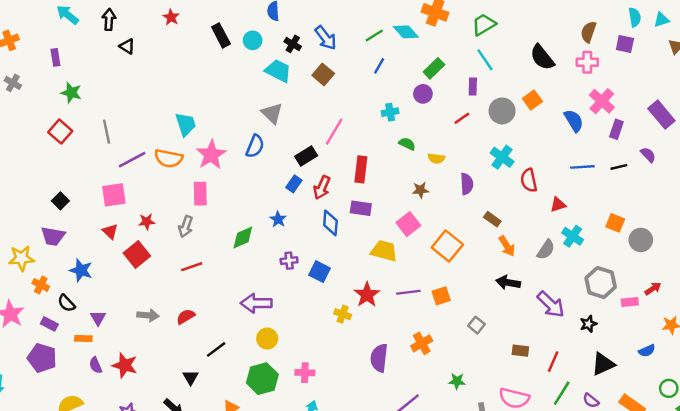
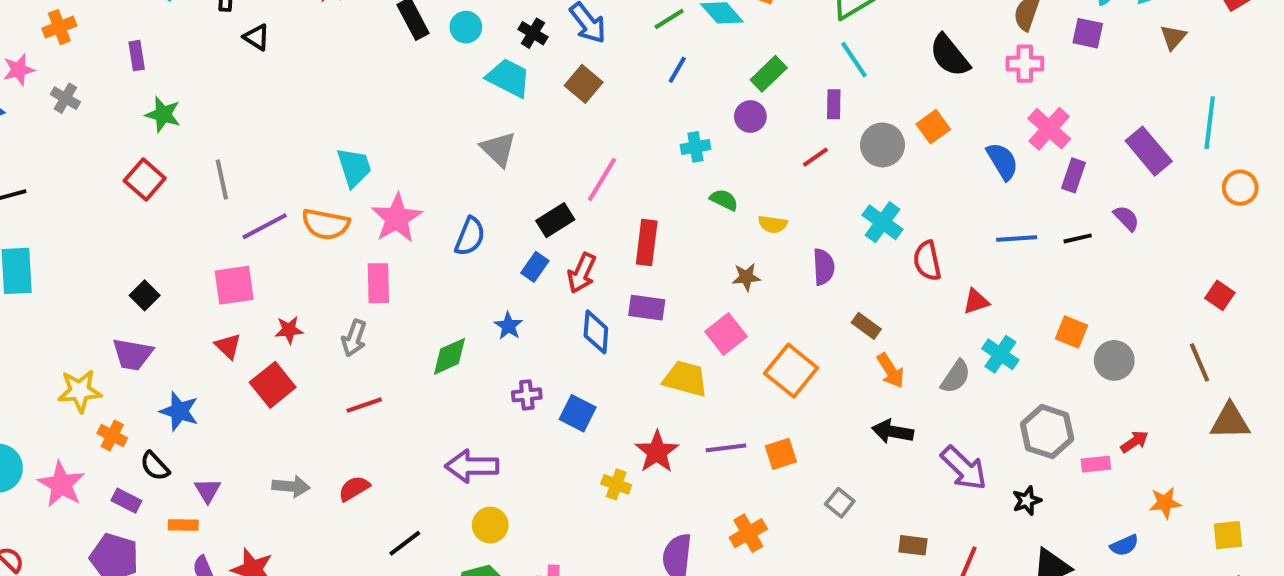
blue semicircle: (255, 146) -> (470, 236), moved

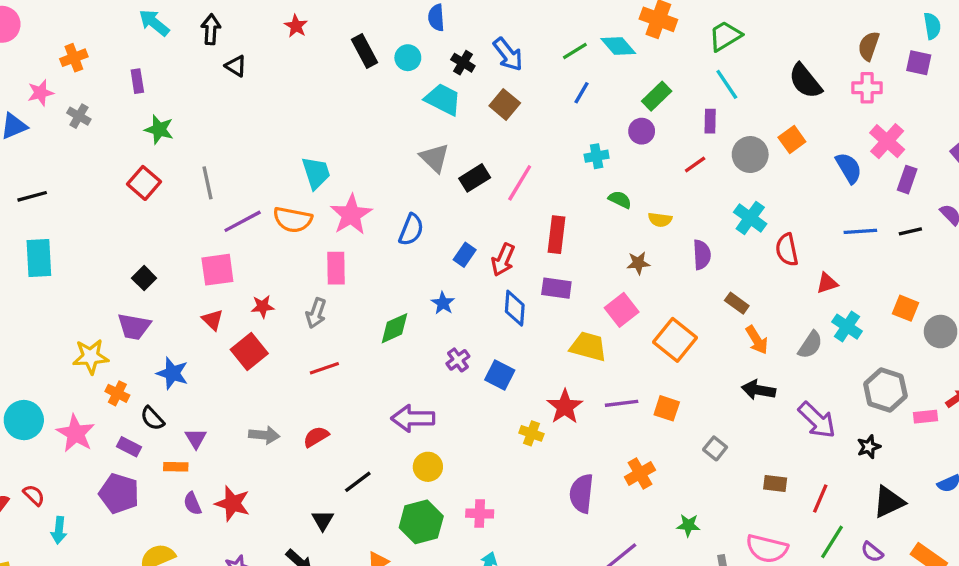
black rectangle: (555, 220) -> (475, 178), moved
purple cross: (527, 395) -> (458, 360), turned -30
orange square: (781, 454) -> (667, 408), turned 36

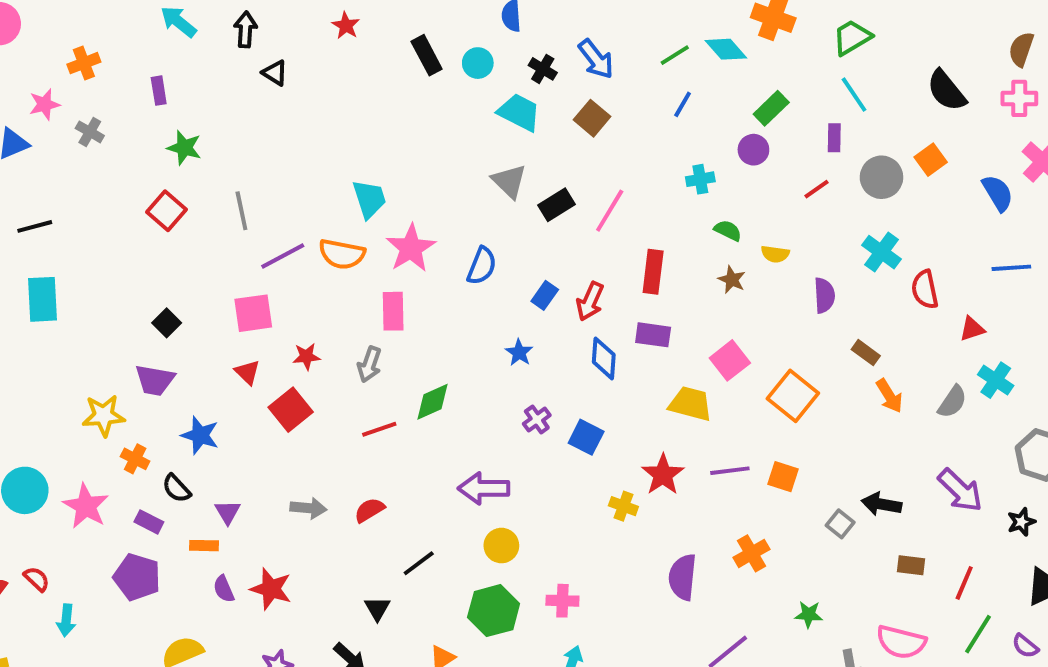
brown star: (638, 263) -> (732, 280), moved, turned 30
green diamond: (394, 328) -> (432, 402), moved
black arrow: (759, 390) -> (881, 504), moved

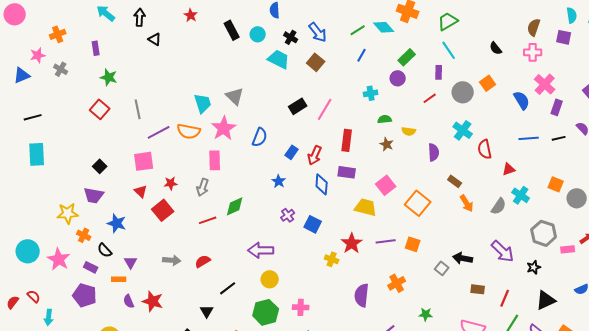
black semicircle: (946, 91) -> (496, 48), size x0.6
gray triangle: (509, 181) -> (235, 96), moved
green semicircle: (728, 230) -> (385, 119), turned -32

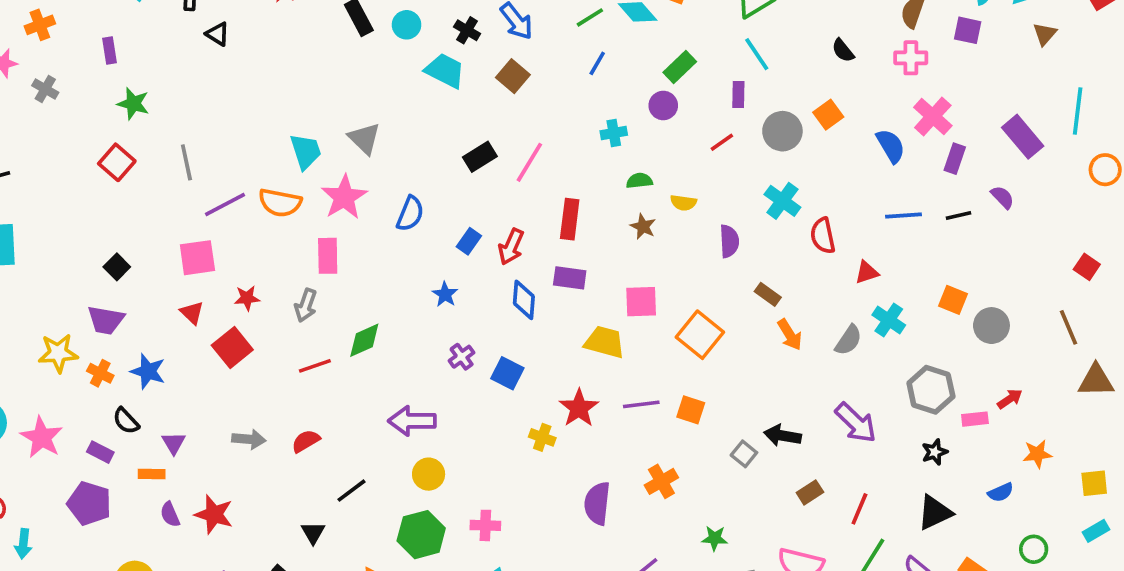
pink square: (386, 185) -> (641, 302), turned 36
orange cross: (84, 235) -> (100, 373), moved
black star: (534, 267) -> (935, 452), moved
brown rectangle: (478, 289) -> (810, 492), turned -40

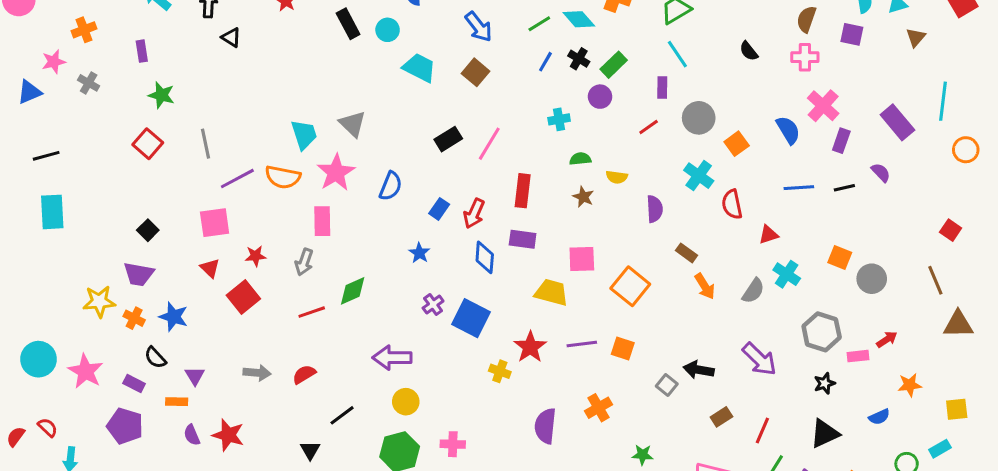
black cross: (467, 30) -> (579, 59), moved
orange square: (828, 115) -> (737, 144), moved
blue square: (507, 373) -> (471, 318), size x1.4
cyan rectangle: (1096, 531) -> (940, 449), moved

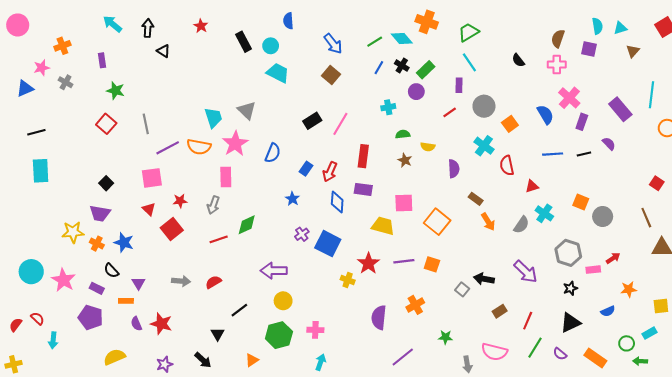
cyan trapezoid: (419, 68) -> (278, 73), moved

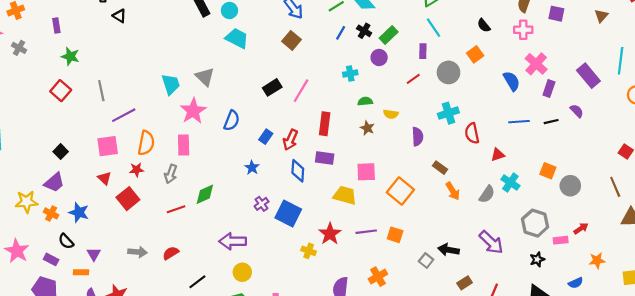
orange square: (510, 124) -> (475, 54), moved
cyan cross: (484, 146) -> (448, 113), turned 36
orange semicircle: (199, 147) -> (146, 143), moved, turned -90
purple trapezoid: (100, 213) -> (54, 182), turned -50

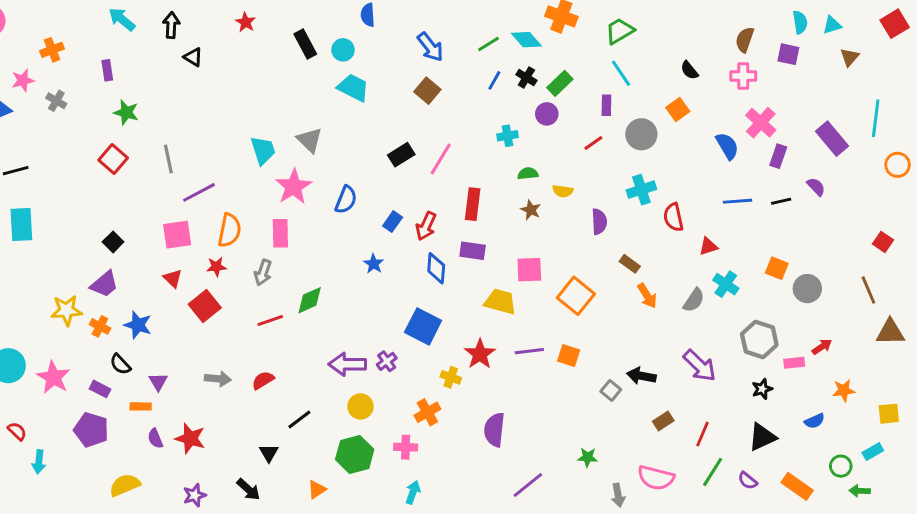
purple cross: (262, 204) -> (387, 361), moved
orange cross: (378, 277) -> (427, 412), moved

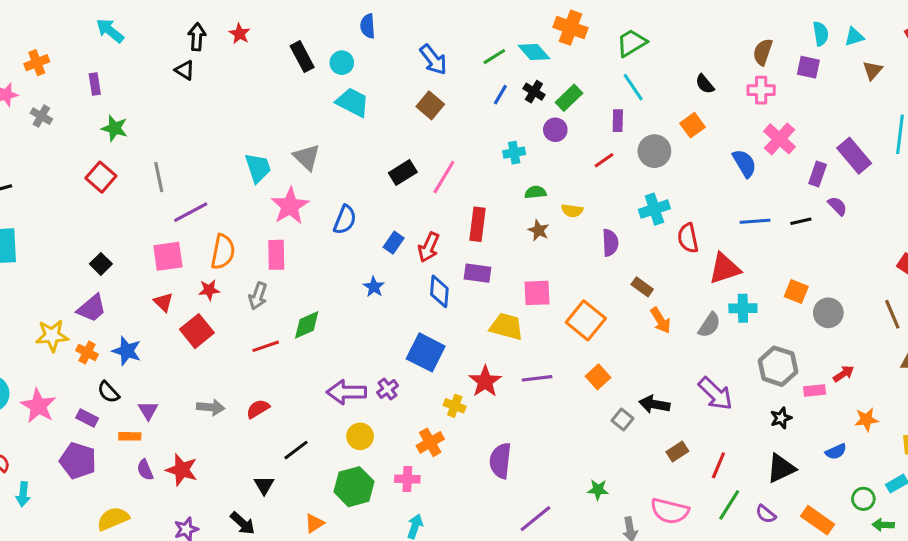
black arrow: (171, 25) -> (197, 37), moved
purple rectangle: (778, 156) -> (818, 174), moved
red triangle: (708, 246) -> (725, 269), size x1.6
cyan cross: (726, 284) -> (743, 308), turned -35
orange square: (569, 355) -> (598, 377), moved, turned 30

